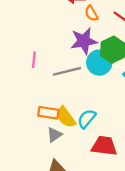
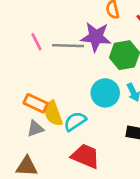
pink line: (34, 60) -> (36, 42), turned -49
cyan circle: (99, 63) -> (105, 93), moved
gray line: (67, 71) -> (68, 46), moved

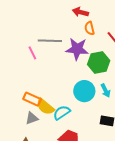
gray line: (68, 46) -> (50, 41), moved
yellow semicircle: (53, 113) -> (45, 107), turned -30

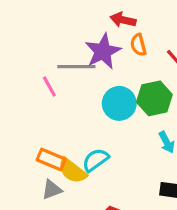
purple star: (77, 49) -> (103, 51), moved, turned -30
cyan circle: (84, 91) -> (119, 103), moved
cyan semicircle: (62, 113) -> (95, 160), moved

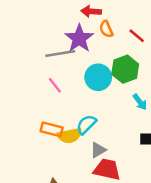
pink line: (49, 86) -> (55, 85), moved
yellow semicircle: (72, 171) -> (70, 136), turned -40
gray triangle: (52, 190) -> (98, 150), moved

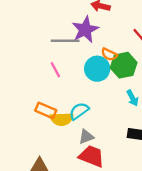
orange semicircle: (106, 29) -> (109, 54), moved, turned -49

